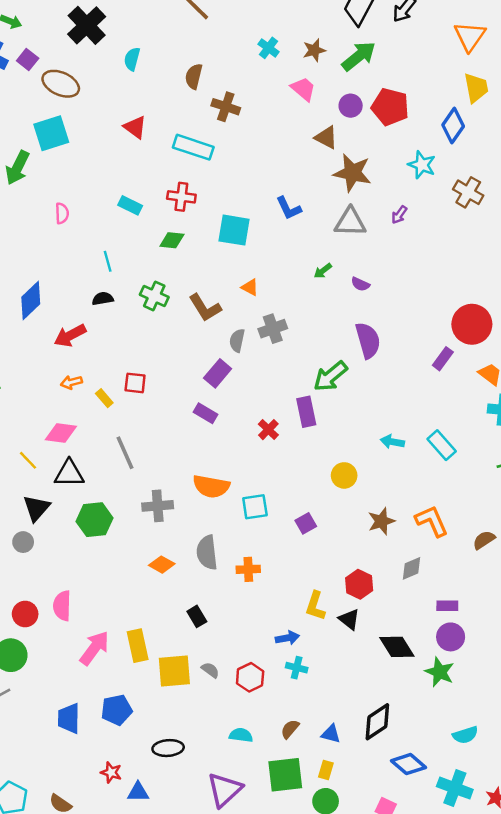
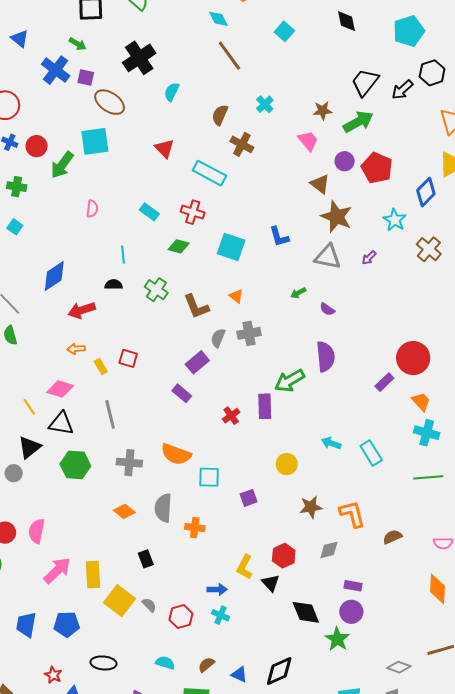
cyan cross: (269, 48) -> (265, 104), moved
purple square: (28, 59) -> (86, 77), turned -36
yellow square: (174, 671) -> (120, 601), turned 32

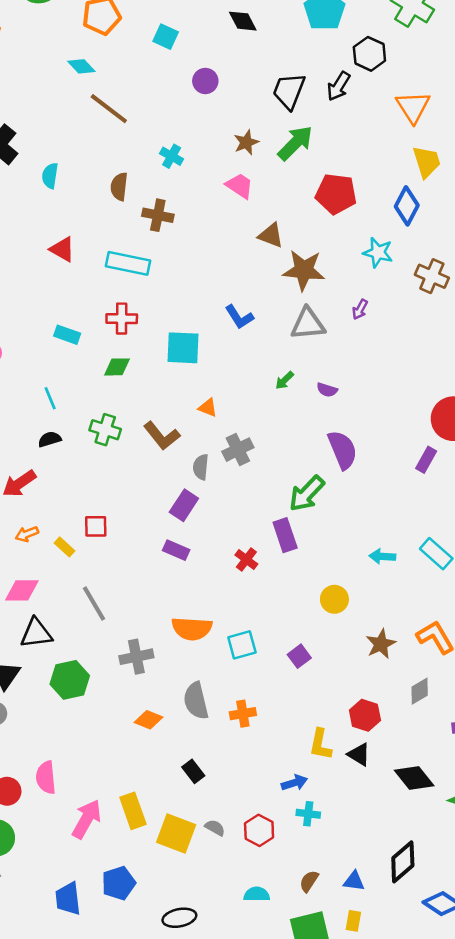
cyan square: (284, 31) -> (166, 37), moved
purple circle: (345, 161) -> (205, 81), moved

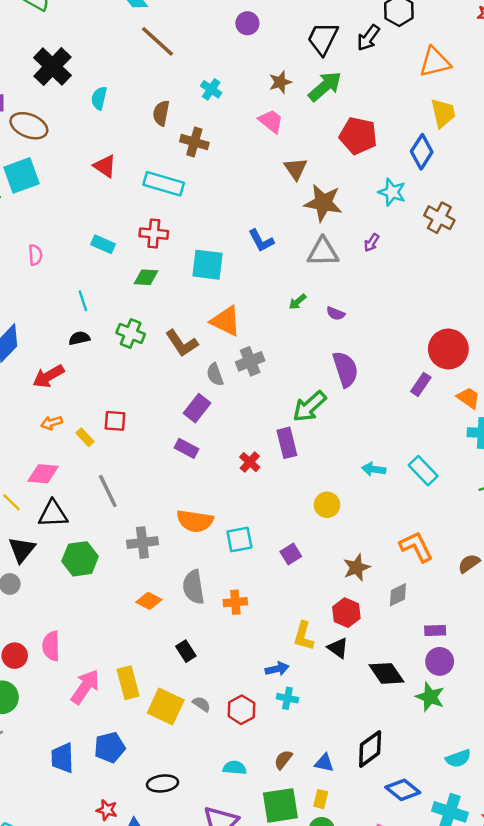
orange triangle: (413, 107) -> (435, 62), turned 44
brown triangle: (271, 235) -> (296, 169), turned 30
orange triangle: (208, 408) -> (226, 321), size x1.8
gray semicircle: (201, 467) -> (215, 374), turned -30
brown star: (381, 644) -> (356, 568), moved

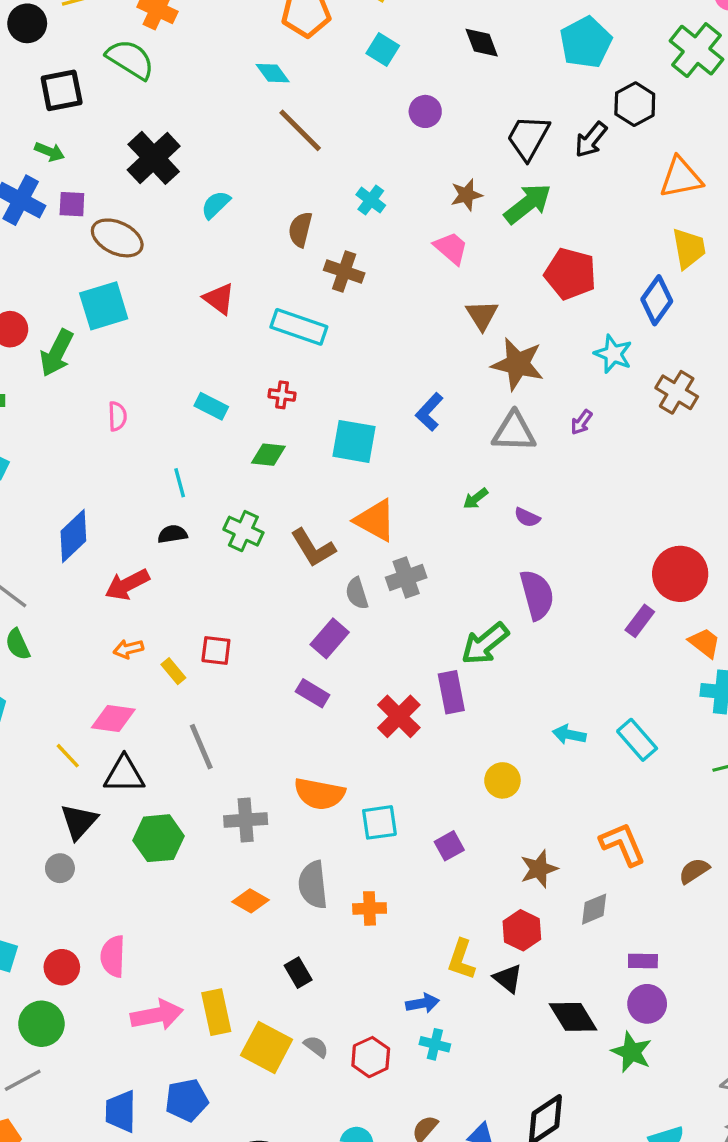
cyan semicircle: (99, 98) -> (216, 205), turned 30
red cross: (154, 234) -> (282, 395), size x0.7
blue L-shape: (261, 241) -> (429, 412), turned 68
red cross: (250, 462) -> (399, 716), size x1.5
pink arrow: (85, 687) -> (157, 1015), turned 42

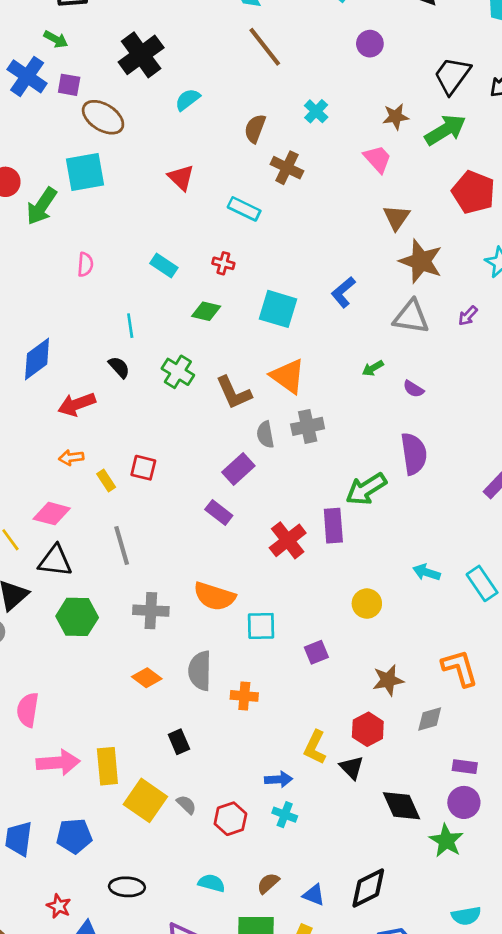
cyan rectangle: (299, 327) -> (244, 209), size x0.7
black semicircle: (172, 534) -> (119, 367), turned 50

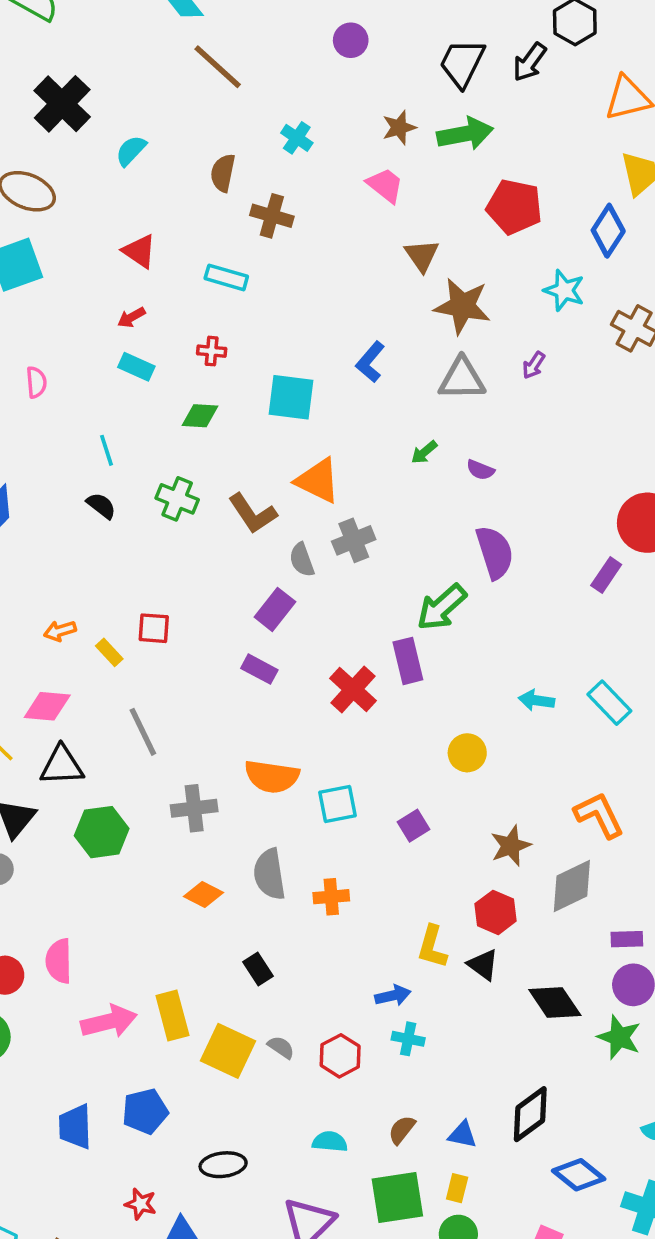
green arrow: (445, 130) -> (465, 134), turned 30
red arrow: (77, 404) -> (131, 317), moved, size x0.6
gray diamond: (430, 719) -> (572, 886), size x1.5

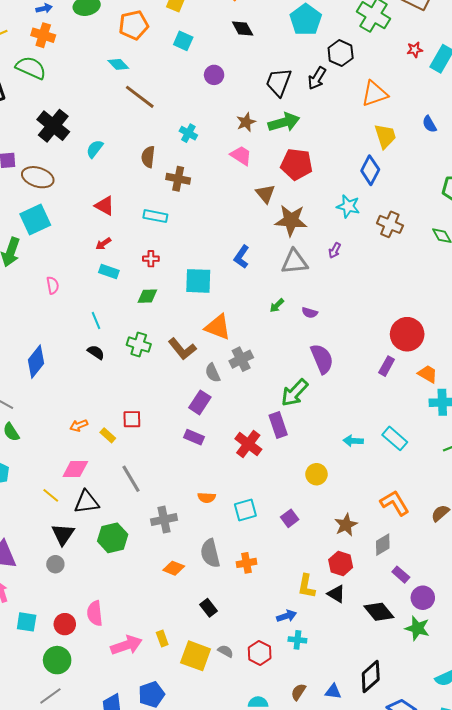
red pentagon: (514, 207) -> (297, 164), moved
orange semicircle: (272, 776) -> (207, 498), size x0.6
gray diamond: (572, 886) -> (383, 545), size x0.7
purple rectangle: (627, 939) -> (401, 575), moved, turned 48
yellow rectangle: (172, 1015) -> (162, 639), size x0.6

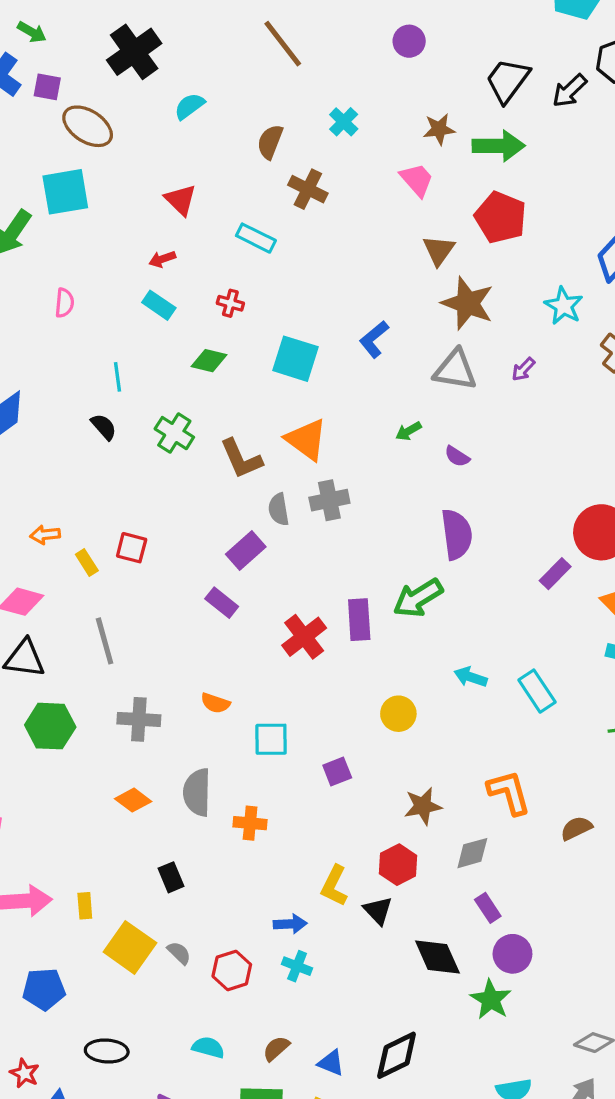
green arrow: (295, 393) -> (418, 598), moved

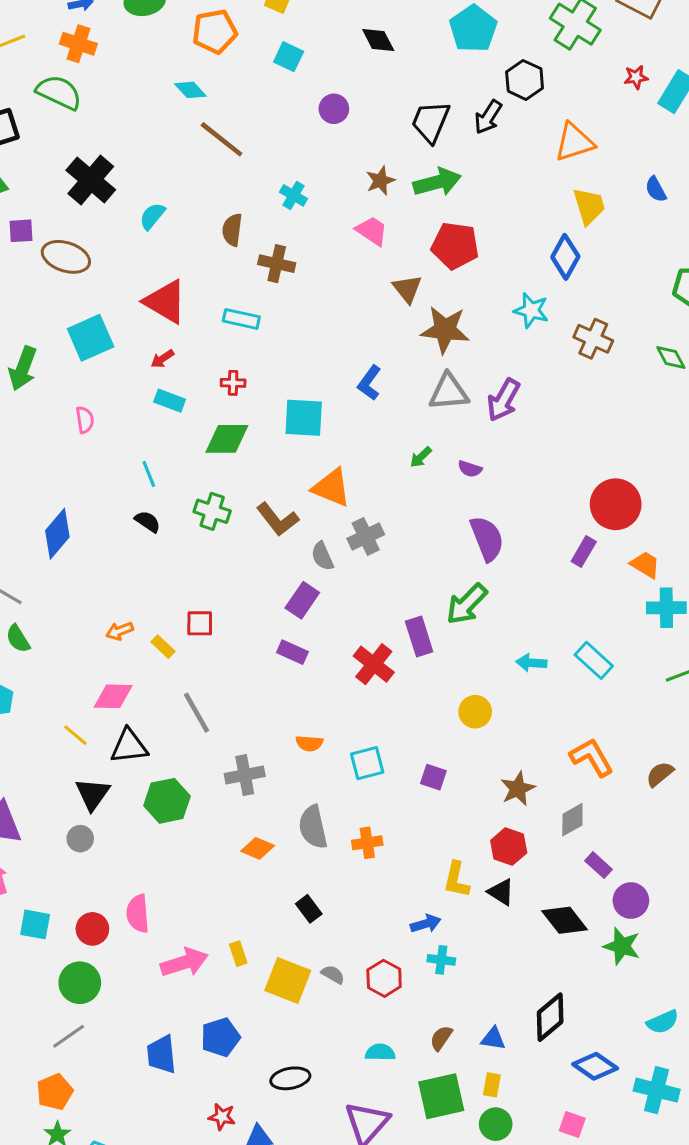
cyan square: (65, 192) -> (91, 338), moved
red triangle: (181, 200) -> (165, 302), size x1.5
green diamond: (209, 361) -> (227, 439), size x1.4
purple arrow: (523, 369) -> (503, 400), moved, size x1.8
purple square: (337, 772) -> (433, 777), turned -36

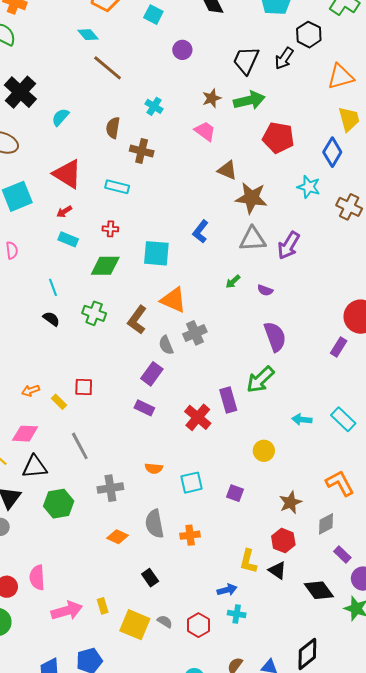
red pentagon: (455, 246) -> (278, 138), moved
brown triangle: (407, 289) -> (227, 170), turned -30
brown L-shape: (278, 519) -> (137, 320), turned 72

